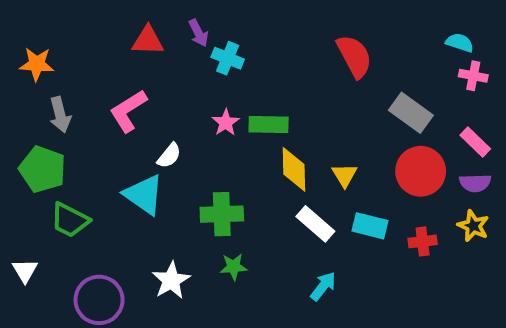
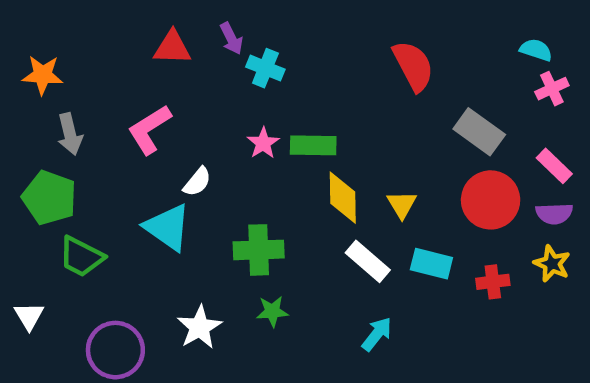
pink cross: (473, 76) -> (552, 89), turned -36

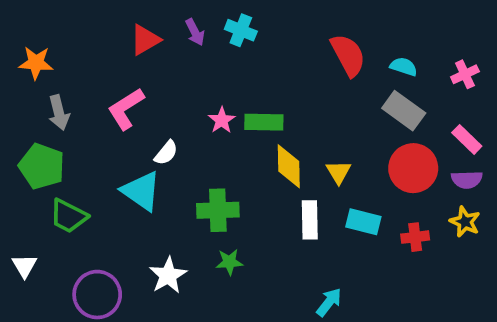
red triangle: (172, 48) -> (145, 40), turned -32
cyan semicircle: (536, 50) -> (404, 67), moved
cyan cross: (265, 68) -> (241, 30), moved
white rectangle: (368, 261) -> (310, 220), turned 48
cyan arrow: (377, 334) -> (329, 302), moved

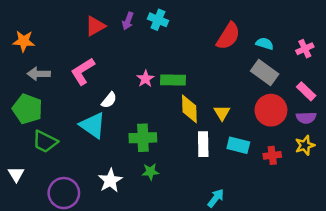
purple arrow: (195, 32) -> (128, 21), turned 48
red semicircle: (348, 55) -> (228, 36), turned 60
gray arrow: (59, 113) -> (39, 74), turned 105
yellow star: (465, 222) -> (305, 145), turned 30

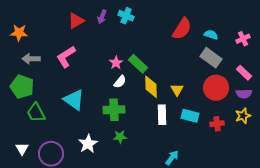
green rectangle: (173, 80) -> (138, 64), turned 42
white semicircle: (109, 100) -> (120, 82), moved
green trapezoid: (45, 142) -> (36, 113), turned 35
white triangle: (16, 174) -> (22, 149), moved

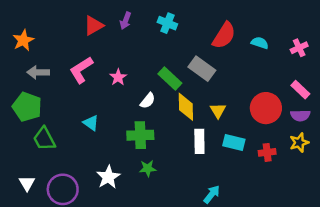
cyan cross: (126, 16) -> (167, 23), moved
orange star: (19, 33) -> (23, 40), turned -30
gray rectangle: (211, 58) -> (202, 69), moved
pink star: (116, 63) -> (118, 77), moved
cyan triangle: (74, 100) -> (91, 123), size x0.6

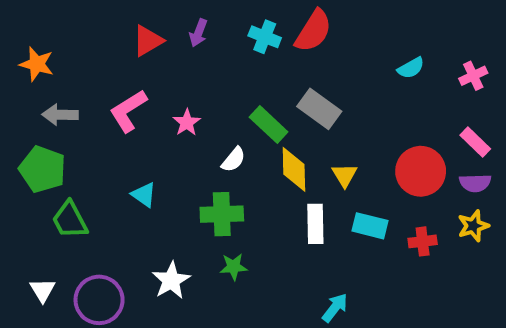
red semicircle: (224, 35) -> (313, 31), moved
orange star: (23, 40) -> (37, 64), turned -30
cyan semicircle: (260, 43) -> (411, 68), turned 133

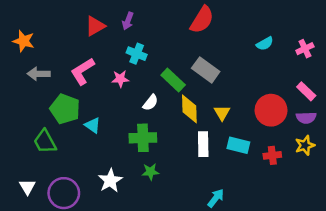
cyan cross: (265, 37) -> (137, 54), moved
pink star: (187, 123) -> (120, 79), turned 30
green pentagon: (43, 169) -> (65, 109), moved

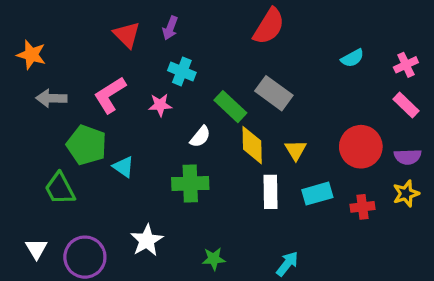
red triangle: (95, 26) -> (127, 35), turned -45
pink rectangle: (306, 91) -> (406, 105), moved
cyan rectangle: (238, 145) -> (317, 194), turned -30
green star: (150, 172) -> (214, 259), moved

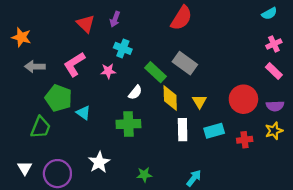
cyan semicircle: (352, 58) -> (269, 14), moved
green trapezoid: (60, 189) -> (41, 127), turned -130

